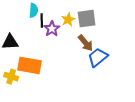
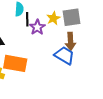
brown arrow: (86, 43) -> (70, 41), turned 36
blue trapezoid: (98, 57) -> (64, 55), moved, turned 70

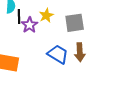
gray square: (71, 17) -> (75, 23), moved
brown arrow: (70, 41) -> (80, 52), moved

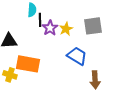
yellow star: (46, 15) -> (66, 29), moved
brown arrow: (80, 52) -> (95, 80), moved

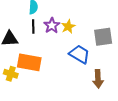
black line: (40, 20) -> (33, 26), moved
gray square: (93, 26) -> (103, 37), moved

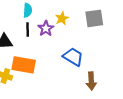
yellow star: (68, 26) -> (62, 18), moved
gray square: (103, 37) -> (94, 18), moved

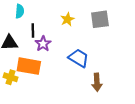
cyan semicircle: (28, 10) -> (20, 11), moved
purple star: (46, 29) -> (43, 44), moved

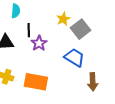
gray square: (100, 19) -> (81, 29), moved, turned -30
orange rectangle: (29, 66) -> (36, 82), moved

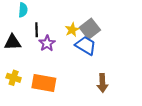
yellow star: (63, 19) -> (72, 30), moved
blue trapezoid: (74, 57) -> (86, 45), moved

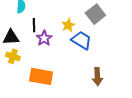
gray square: (90, 29) -> (95, 14), moved
yellow cross: (14, 78) -> (13, 56), moved

